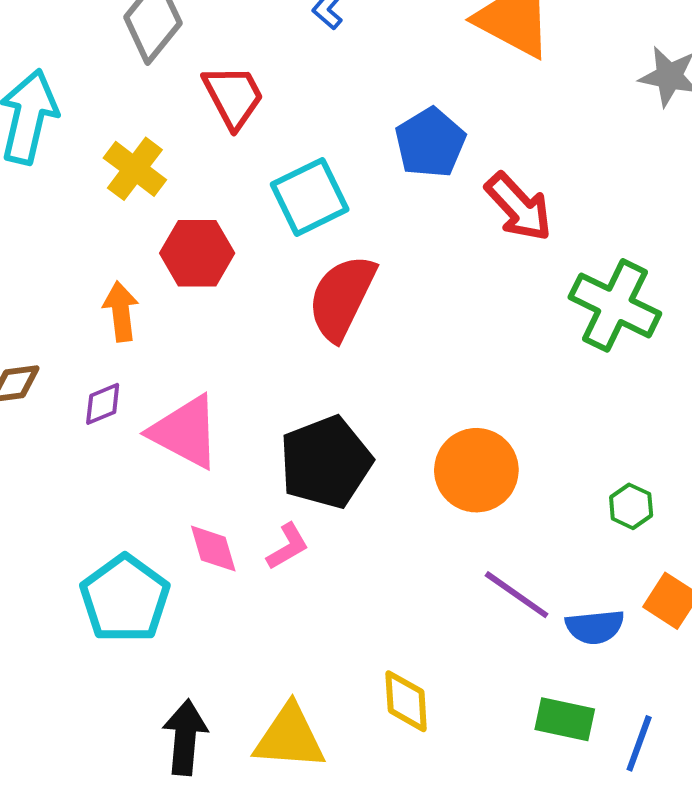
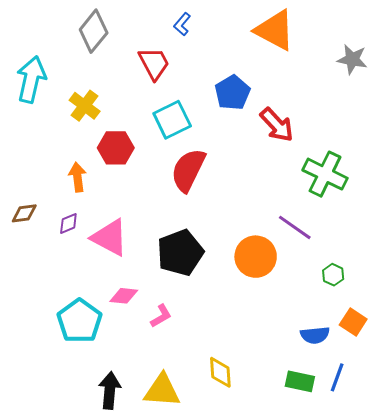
red trapezoid: (233, 97) -> (154, 63), moved
pink L-shape: (288, 546) -> (161, 316), moved
pink diamond: (213, 549) -> (124, 296), turned -68
purple line: (517, 595) -> (295, 227), moved
blue line: (639, 743) -> (337, 377), moved

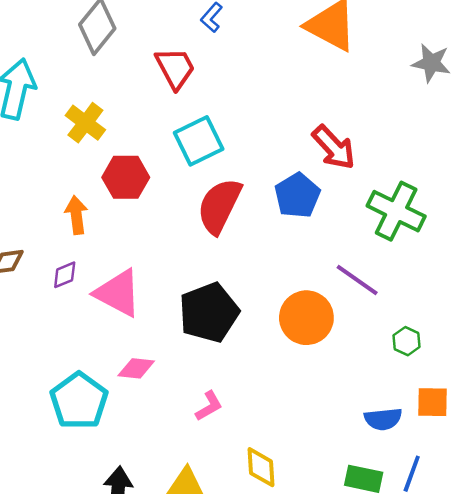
blue pentagon: (232, 93) -> (297, 195), moved
pink L-shape: (161, 316) -> (209, 406), moved
orange square: (353, 322) -> (433, 402), turned -32

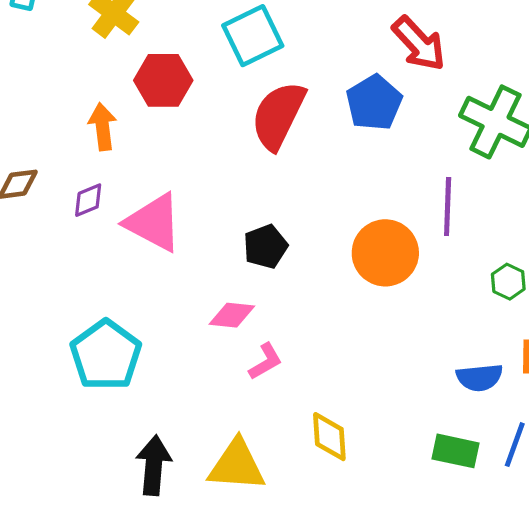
purple line: (357, 280) -> (448, 207), turned 57
black pentagon: (209, 312) -> (265, 246), size x0.6
pink diamond: (136, 368) -> (232, 315), moved

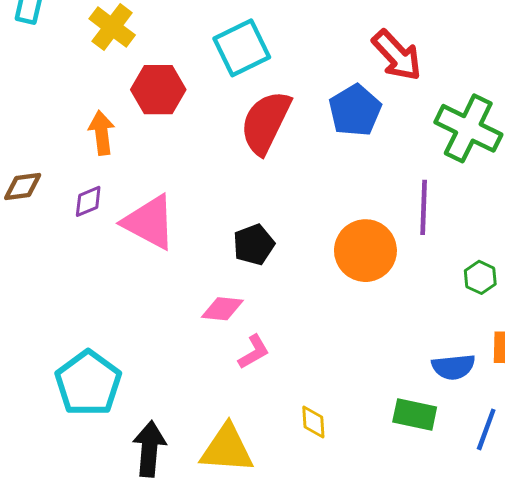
cyan pentagon: (106, 355) -> (88, 383), moved
yellow diamond: (329, 437) -> (313, 422), size x0.7
green rectangle: (456, 451) -> (415, 415), moved

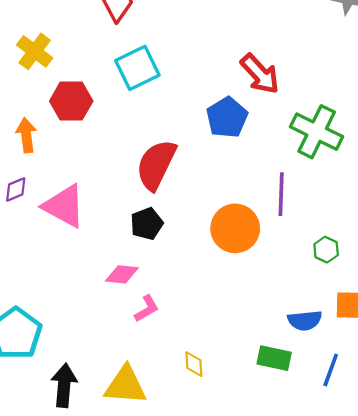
red semicircle: (266, 122) -> (156, 165), moved

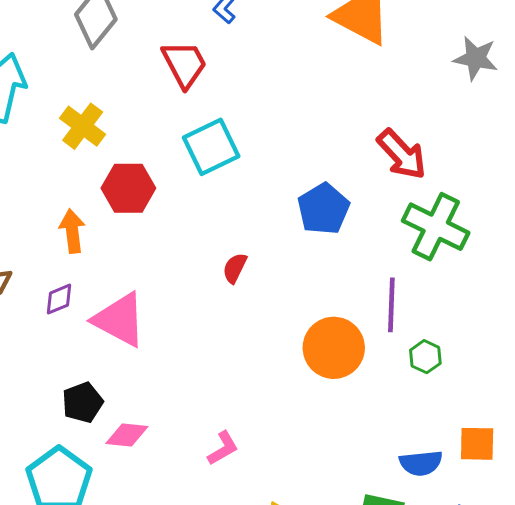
red arrow: (260, 74) -> (402, 154), moved
red semicircle: (156, 165) -> (235, 268), size x0.5
black pentagon: (147, 224) -> (83, 402), moved
green hexagon: (326, 250) -> (425, 357), moved
pink diamond: (122, 274) -> (127, 435), moved

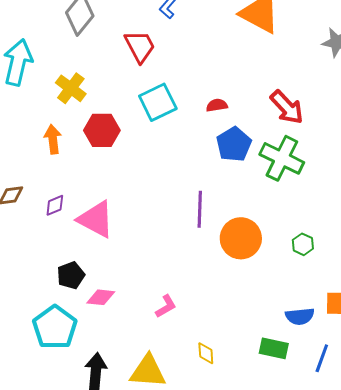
green cross: (436, 227) -> (282, 158), moved
orange arrow: (72, 231) -> (53, 139), moved
red semicircle: (235, 268) -> (217, 105), moved, turned 55
purple line: (391, 305) -> (200, 209), moved

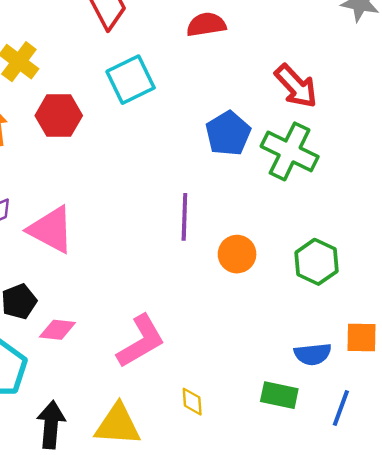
red semicircle: (217, 105) -> (206, 24), moved, size x1.4
orange circle: (241, 238) -> (237, 254), size x0.7
green hexagon: (303, 244) -> (317, 262), size x1.6
pink L-shape: (166, 306) -> (141, 341), size x1.8

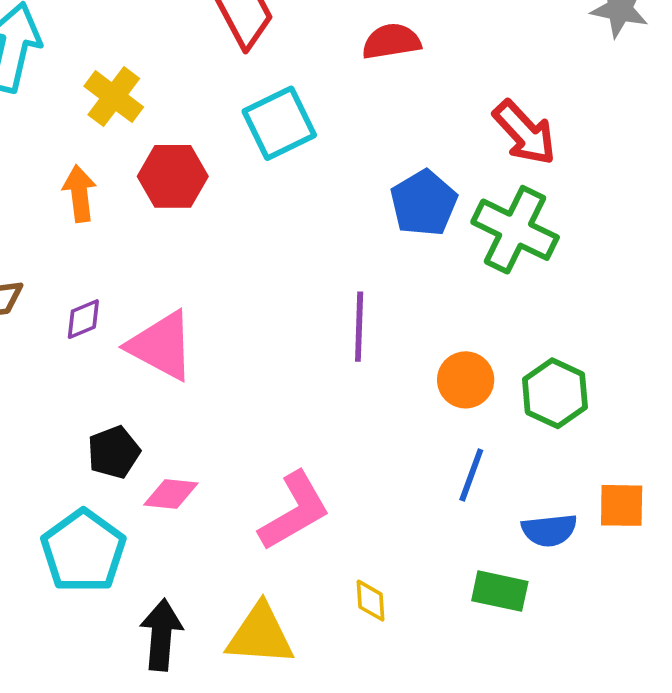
orange circle: (237, 254) -> (466, 380), moved
blue line: (341, 408) -> (471, 475), moved

